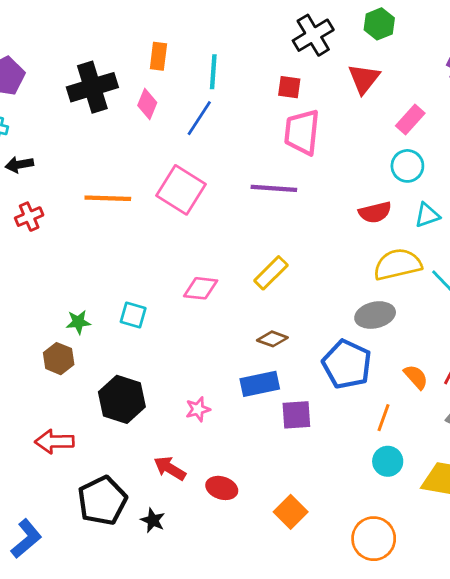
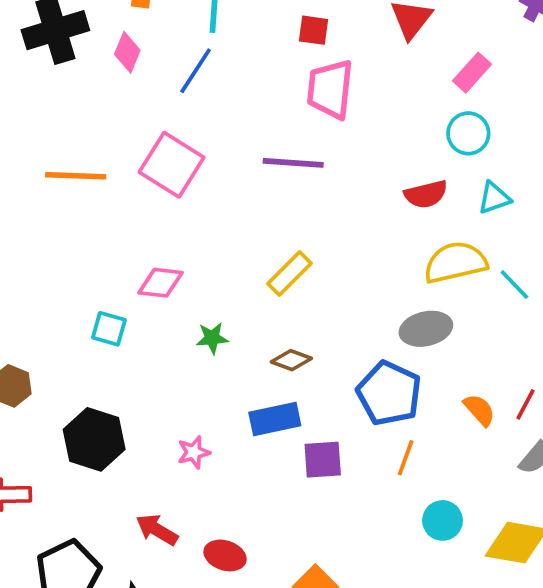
pink diamond: (201, 288) -> (161, 283), moved
green star: (78, 322) -> (212, 338), moved
orange line: (383, 418) -> (406, 458), moved

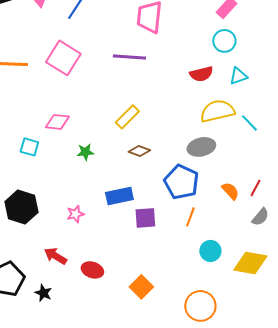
brown diamond: (291, 360) -> (139, 151), moved

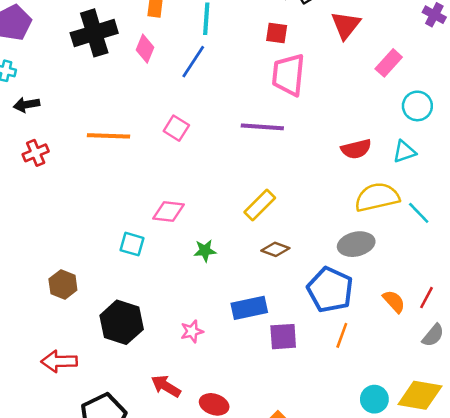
cyan circle: (224, 41) -> (417, 106), moved
pink square: (63, 58) -> (176, 128), size x0.6
cyan circle: (210, 251) -> (374, 399), moved

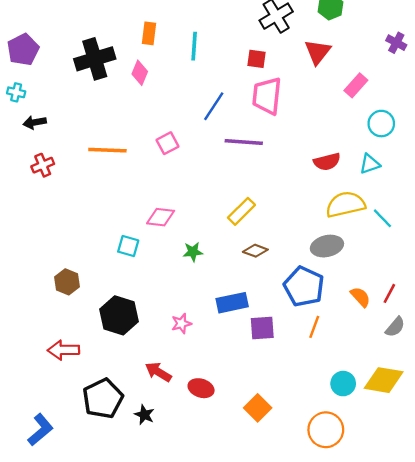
blue line: (193, 62) -> (214, 106), moved
pink square: (176, 128) -> (168, 143), turned 30

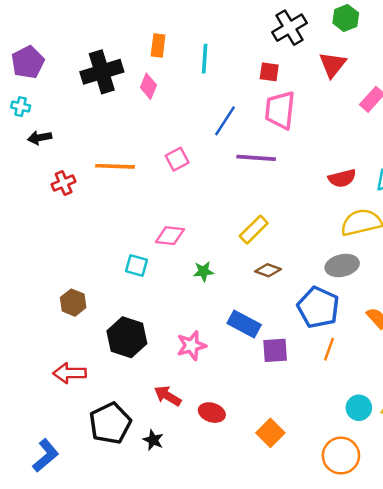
red cross: (43, 165) -> (64, 183), moved
blue rectangle: (232, 303) -> (244, 324), turned 40
pink star: (181, 323) -> (192, 346), size x1.4

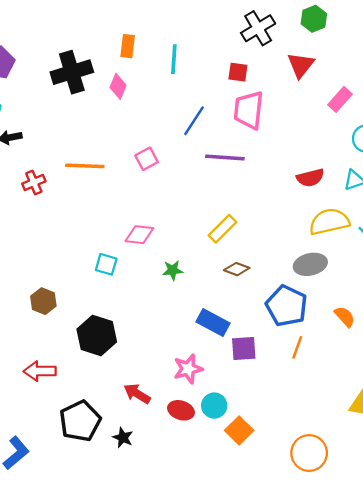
pink star: (192, 346) -> (188, 369), moved
cyan circle: (359, 408) -> (214, 406), moved

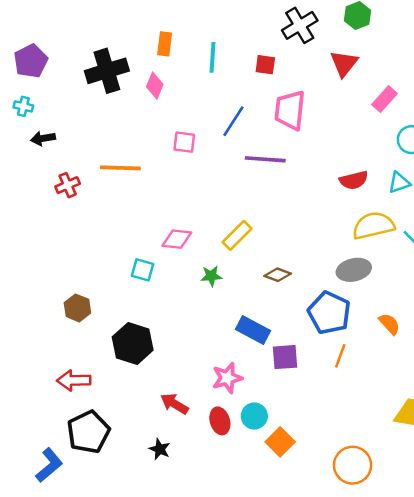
red square: (238, 72) -> (265, 65), moved
pink square: (147, 159) -> (184, 142), moved, turned 35
yellow rectangle: (222, 229) -> (237, 235), moved
red ellipse: (181, 410) -> (220, 421), turned 55
black pentagon: (80, 421) -> (88, 432), moved

